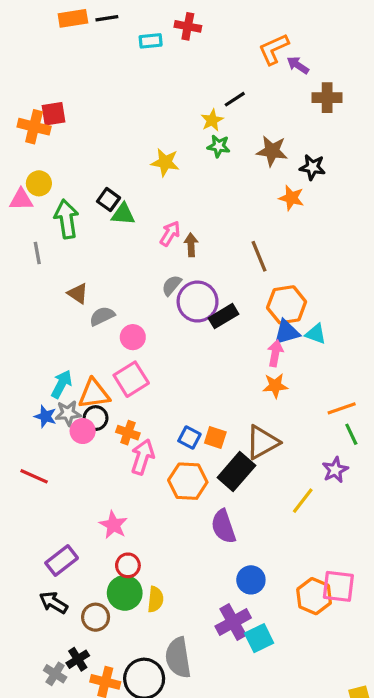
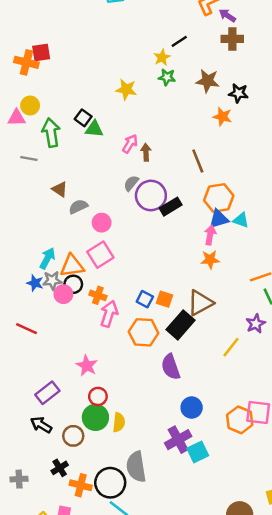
brown cross: (327, 98) -> (232, 39), moved
gray line: (37, 253) -> (29, 159), turned -70
gray cross: (55, 674) -> (19, 479), moved, turned -35

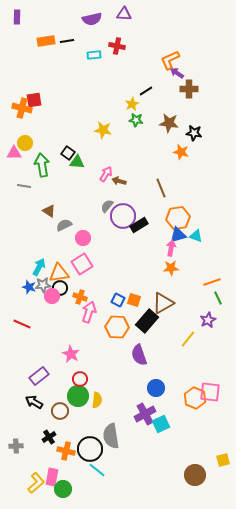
purple arrow: (227, 16) -> (177, 73), moved
brown arrow: (146, 152) -> (119, 181), turned -72

